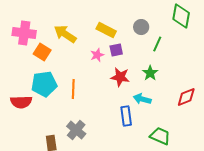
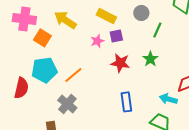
orange line: (73, 89) -> (73, 75), turned 48
cyan arrow: (142, 99) -> (168, 99), moved
red semicircle: (21, 102) -> (21, 88), turned -75
gray cross: (76, 130) -> (67, 104), moved

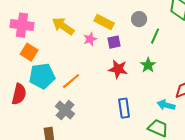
orange square: (42, 38) -> (29, 52), moved
pink star: (97, 41) -> (90, 39), moved

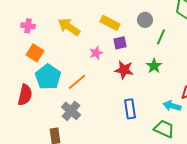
pink cross: (22, 25) -> (28, 26), size x0.6
pink star: (90, 39) -> (96, 53), moved
cyan pentagon: (42, 76) -> (48, 77), turned -30

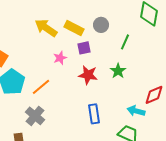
gray circle: (145, 20) -> (101, 25), moved
yellow arrow: (69, 27) -> (46, 28), moved

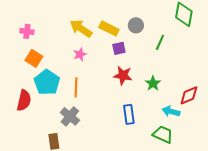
pink star: (60, 58) -> (80, 54), moved
green star: (118, 71) -> (153, 83), moved
orange line: (41, 87) -> (76, 87), turned -48

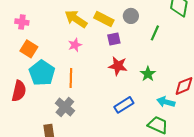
blue rectangle: (129, 114) -> (124, 105), turned 66

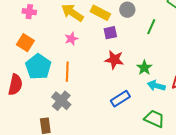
pink cross: (22, 22) -> (29, 12), moved
cyan arrow: (166, 102) -> (156, 86), moved

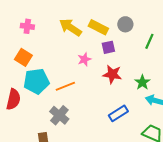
pink star: (71, 39) -> (84, 59), moved
cyan pentagon: (38, 67) -> (36, 81), turned 30
orange line: (67, 72) -> (65, 86), turned 66

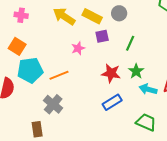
green line: (149, 41) -> (130, 43), moved
red star: (112, 74) -> (111, 73), moved

